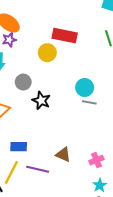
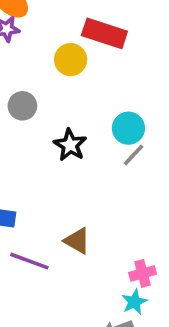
black star: (41, 100) -> (70, 145), moved
gray line: (89, 102) -> (133, 155), turned -64
pink cross: (96, 160) -> (143, 273), moved

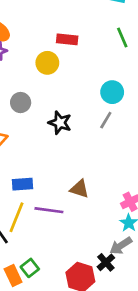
red rectangle: (104, 33) -> (67, 39), size x0.7
cyan circle: (128, 128) -> (112, 92), moved

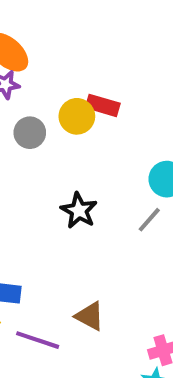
red rectangle: (67, 39) -> (103, 105), moved
gray circle: (21, 103) -> (30, 133), moved

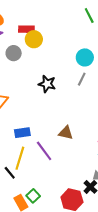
red rectangle: (103, 105) -> (26, 29), moved
purple line: (38, 340) -> (44, 151), turned 50

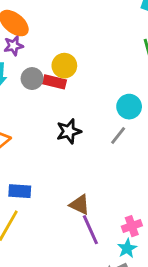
red rectangle: (26, 29) -> (54, 82), moved
black star: (47, 84) -> (69, 131), turned 30
purple line: (44, 151) -> (90, 230), moved

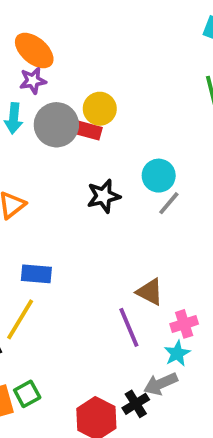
gray circle: (32, 79) -> (56, 125), size x1.5
cyan circle: (129, 107) -> (159, 176), moved
brown triangle: (80, 205) -> (150, 292), moved

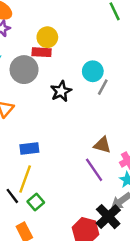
gray circle: (56, 125) -> (24, 70), moved
green square: (27, 394) -> (36, 202), moved
black cross: (136, 404) -> (108, 217), size x1.5

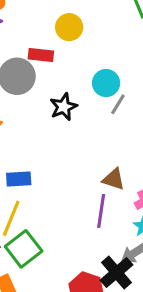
yellow circle: (47, 37) -> (69, 27), moved
purple line: (94, 170) -> (101, 211), turned 40
green square: (36, 202) -> (24, 249), size x1.6

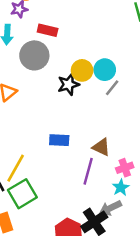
yellow circle: (69, 27) -> (82, 70), moved
red rectangle: (41, 55) -> (48, 30), moved
blue rectangle: (19, 179) -> (59, 140), moved

